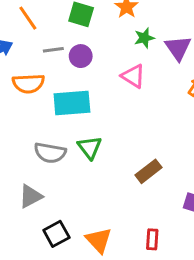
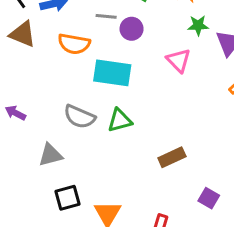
green triangle: (90, 147) -> (120, 120), turned 40

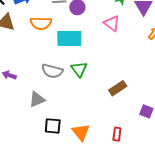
green triangle: (120, 120) -> (79, 69), turned -42
black square: (67, 198) -> (53, 126), turned 30

